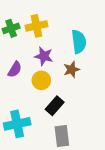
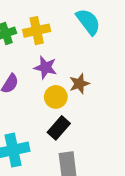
cyan semicircle: (79, 42) -> (88, 22), moved, turned -30
yellow circle: (41, 80) -> (56, 97), moved

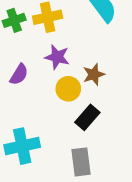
black rectangle: (59, 128) -> (87, 117), moved

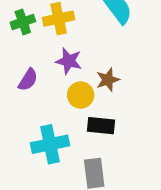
black rectangle: (87, 117) -> (101, 126), turned 55
cyan cross: (22, 146) -> (50, 144), moved

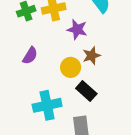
purple star: (69, 61) -> (77, 29), moved
black rectangle: (101, 126) -> (86, 91), turned 36

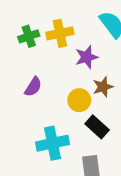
purple star: (77, 29) -> (87, 57), turned -30

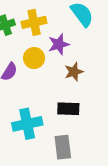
yellow circle: (79, 100) -> (34, 58), moved
black rectangle: (97, 127) -> (68, 109), turned -40

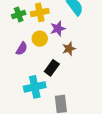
black rectangle: (68, 109) -> (52, 68), moved, turned -56

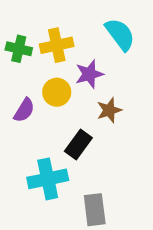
green cross: (19, 14) -> (19, 49), turned 32

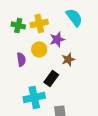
purple semicircle: (24, 110) -> (21, 59), turned -40

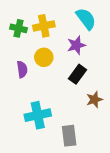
purple star: (57, 39) -> (76, 45), moved
brown star: (68, 59) -> (94, 99), moved
black rectangle: (51, 78) -> (78, 74), moved

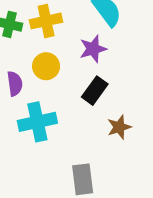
cyan cross: (38, 115) -> (37, 122), moved

